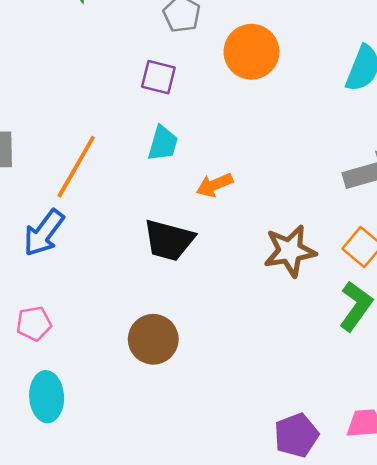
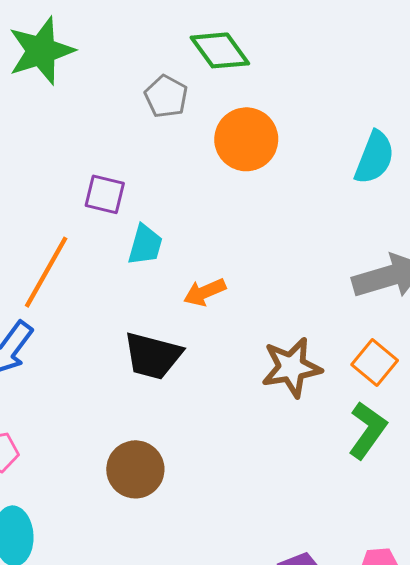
purple square: (158, 77) -> (105, 194), moved

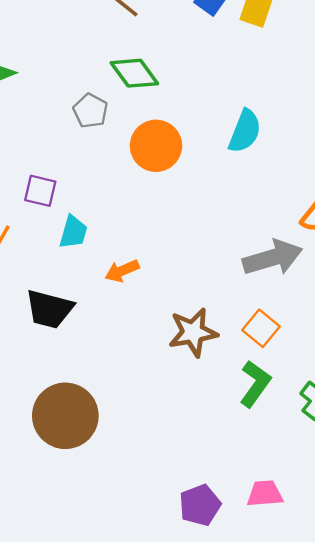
cyan semicircle: (374, 158) -> (245, 131), moved
black trapezoid: (153, 356) -> (49, 309), moved
brown circle: (135, 469) -> (65, 416), size x1.4

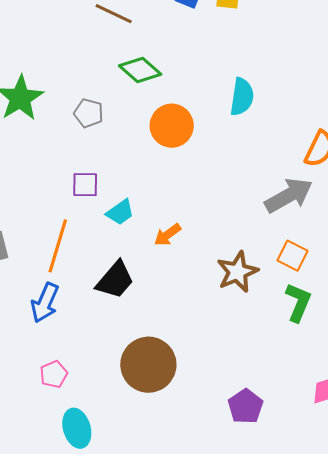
gray pentagon: (90, 111) -> (89, 113), moved
cyan trapezoid: (73, 232) -> (120, 212), turned 52
black trapezoid: (49, 309) -> (115, 280), turned -51
purple pentagon: (200, 505) -> (246, 406), moved

